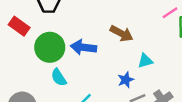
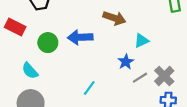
green circle: (50, 47) -> (48, 43), size x0.7
cyan semicircle: (59, 77) -> (30, 71), moved

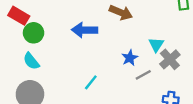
cyan triangle: (142, 41) -> (156, 45), moved, turned -35
green circle: (48, 43) -> (34, 33), moved
gray cross: (164, 76) -> (170, 59), moved

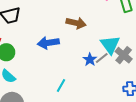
cyan triangle: (156, 45) -> (110, 45), size x1.5
gray line: (143, 75) -> (102, 58), moved

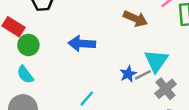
brown arrow: (76, 23) -> (135, 19), moved
gray cross: (124, 55) -> (166, 89), moved

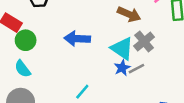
cyan triangle: (156, 61) -> (122, 49), moved, turned -30
gray cross: (166, 89) -> (144, 41), moved

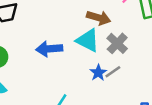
cyan triangle: (122, 49) -> (88, 40), moved

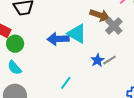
cyan triangle: (88, 40) -> (77, 34), moved
gray cross: (117, 43) -> (114, 26), moved

